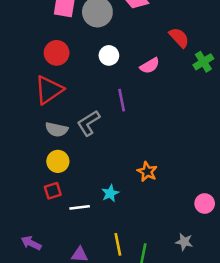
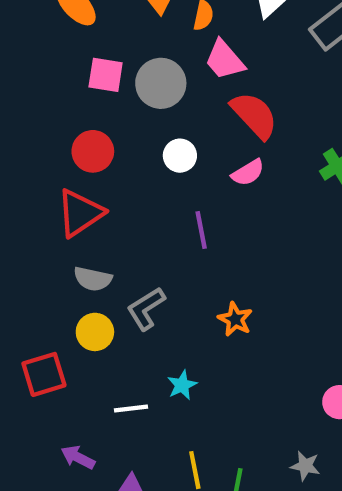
red semicircle: (179, 38) -> (254, 115), moved, size x1.4
gray L-shape: (88, 123) -> (146, 309), moved
orange star: (147, 172) -> (235, 319), moved
red square: (53, 191) -> (44, 374), moved, size x1.5
purple arrow: (31, 243) -> (78, 457), moved

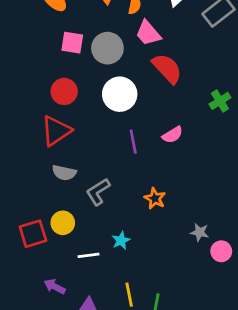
white circle: (180, 156) -> (120, 94), size x1.6
pink semicircle: (248, 173) -> (172, 135), moved
yellow circle: (95, 332) -> (63, 223), moved
gray star: (305, 466) -> (200, 232), moved

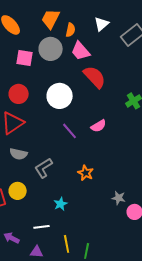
gray circle: (107, 48) -> (51, 49), moved
purple line: (133, 142) -> (70, 131), turned -30
white line: (89, 255) -> (42, 227), moved

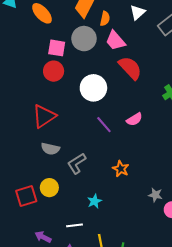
red circle: (19, 94) -> (54, 71), moved

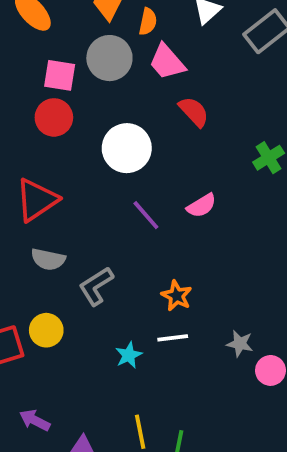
red semicircle: (130, 68) -> (194, 112), size x0.7
white line: (75, 225) -> (173, 338), moved

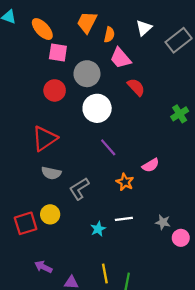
gray circle: (109, 58) -> (87, 74), moved
pink square: (60, 75) -> (58, 52), moved
pink semicircle: (201, 206) -> (151, 165), moved
orange star: (177, 296) -> (125, 182), moved

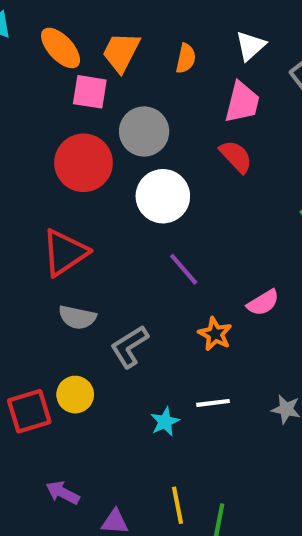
orange trapezoid: (87, 22) -> (121, 52), moved
pink trapezoid: (120, 58) -> (242, 102), moved, turned -125
red circle: (55, 90) -> (84, 163), size x1.4

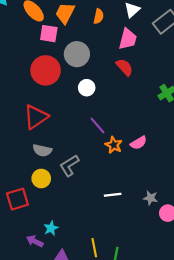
white circle: (163, 196) -> (87, 88), size x0.6
orange star: (215, 334) -> (114, 145), moved
yellow circle: (75, 395) -> (41, 179), moved
cyan star: (165, 422) -> (51, 228), moved

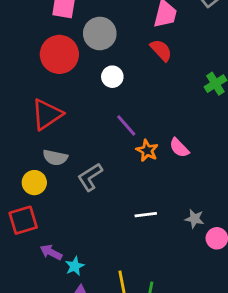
pink semicircle: (139, 143) -> (179, 148), turned 77
yellow circle: (41, 179) -> (34, 183), moved
cyan star: (51, 228) -> (75, 266), moved
purple arrow: (35, 241) -> (51, 252), moved

